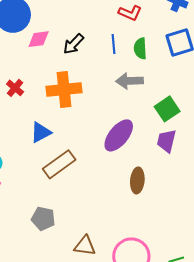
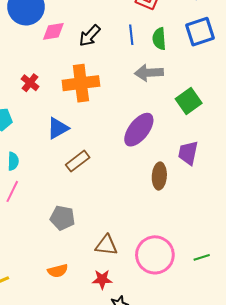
purple trapezoid: (166, 141) -> (188, 153), moved
brown rectangle: (59, 164) -> (78, 161), size x0.7

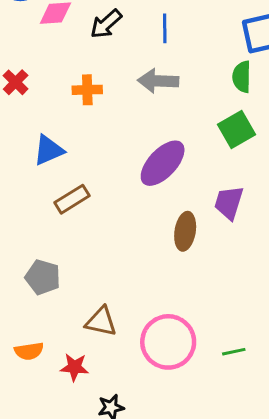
green semicircle: (159, 39) -> (242, 77), moved
gray arrow: (149, 73) -> (158, 81), moved
orange cross: (81, 83) -> (87, 90), size x0.6
red star: (102, 279) -> (74, 367), moved

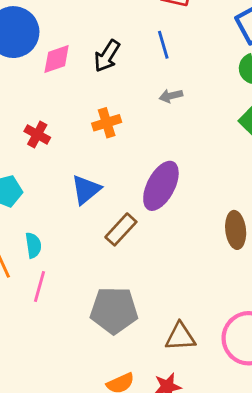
gray arrow: (158, 81) -> (171, 96), size x0.6
purple ellipse: (163, 163) -> (161, 186), moved
gray pentagon: (43, 277) -> (114, 310), size x1.4

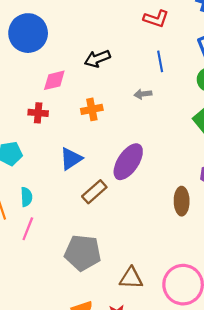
blue line: (163, 45) -> (160, 61), moved
black arrow: (107, 56) -> (97, 59), turned 30
pink diamond: (57, 59) -> (54, 80), moved
red cross: (37, 134) -> (38, 113), turned -30

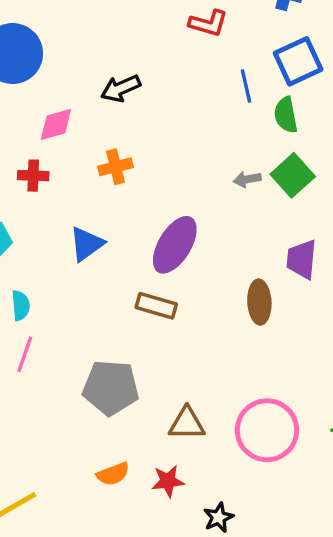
blue line: (160, 61) -> (246, 86), moved
gray arrow: (143, 94) -> (247, 179), moved
brown rectangle: (94, 192) -> (156, 306), moved, turned 60

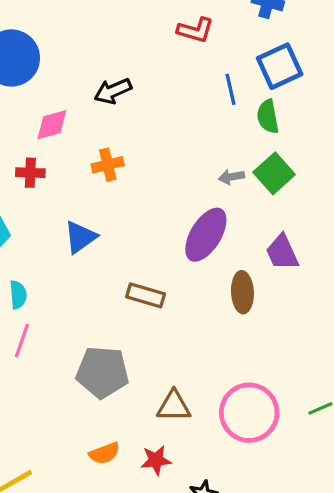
purple ellipse: (175, 245) -> (206, 235), moved
purple trapezoid: (302, 259) -> (282, 252), turned -30

